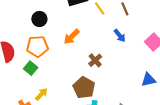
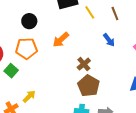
green square: (31, 68) -> (11, 71), moved
brown pentagon: (84, 88) -> (89, 86), moved

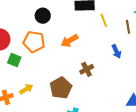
green square: (11, 71) -> (14, 60), turned -32
brown pentagon: (89, 86) -> (61, 88), moved

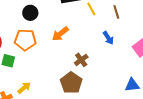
brown pentagon: (61, 88) -> (71, 83), moved

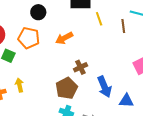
blue arrow: (108, 38) -> (104, 87), moved, size x1.5
yellow arrow: (24, 88) -> (19, 85), turned -72

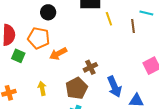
orange arrow: (64, 38) -> (58, 54), moved
yellow arrow: (19, 85) -> (42, 88), moved

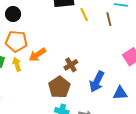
black circle: (48, 12) -> (13, 14), moved
blue arrow: (114, 87) -> (97, 82), turned 55
yellow arrow: (42, 88) -> (17, 64), moved

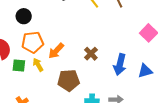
brown pentagon: (59, 87) -> (69, 80), moved, turned -30

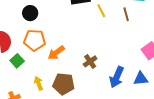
green square: (19, 65) -> (17, 61), turned 32
yellow arrow: (38, 65) -> (39, 83), moved
blue triangle: (145, 71) -> (141, 79), moved

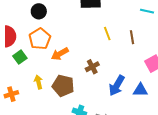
yellow line: (101, 11) -> (107, 34), moved
brown line: (126, 14) -> (132, 37), moved
orange pentagon: (35, 40) -> (40, 39), turned 30

